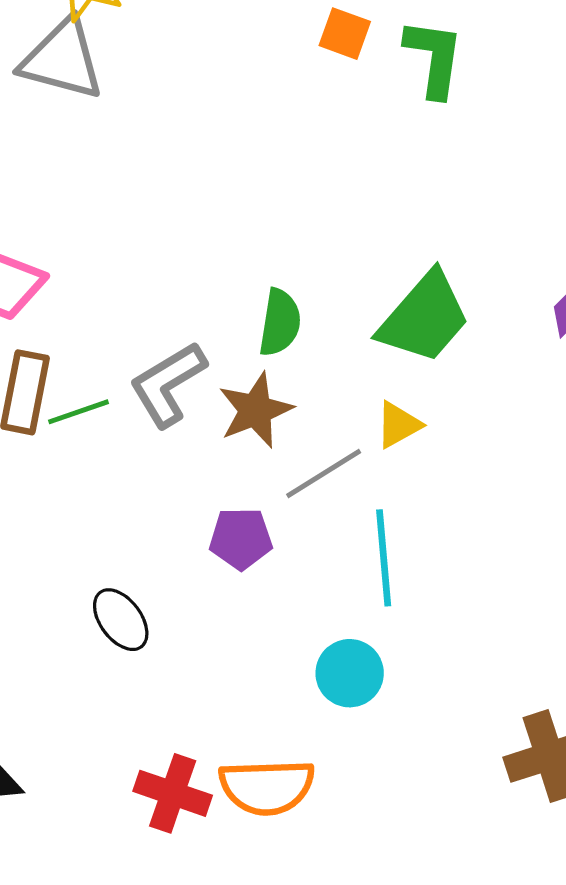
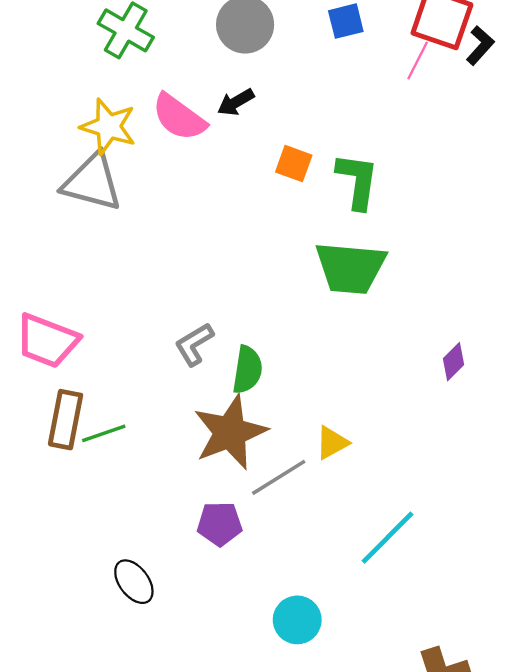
green trapezoid: (424, 318) -> (350, 268), moved, turned 54
gray L-shape: (168, 384) -> (194, 344), moved, size x0.7
brown star: (255, 410) -> (230, 432), size x1.4
cyan line: (384, 558) -> (388, 538), moved, turned 50

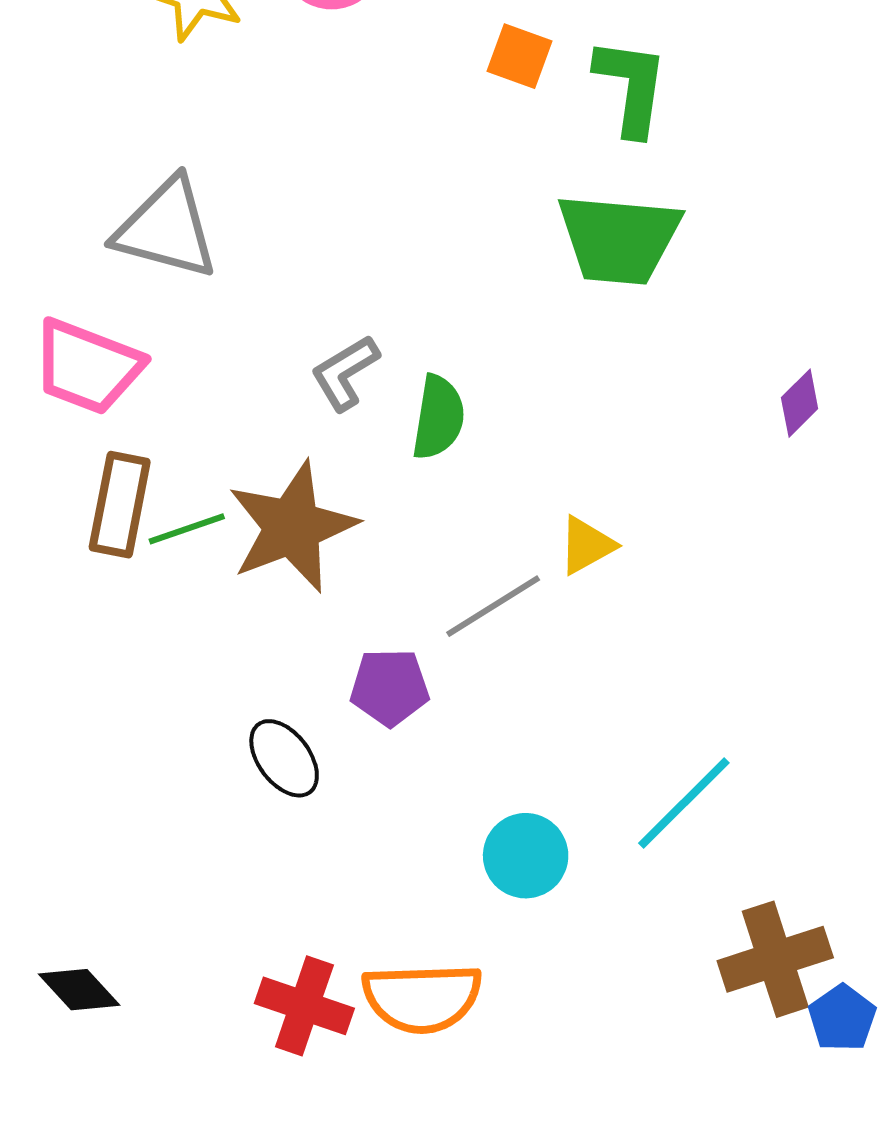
gray triangle: (92, 182) -> (166, 229), moved
brown star: (230, 432) -> (292, 527), moved
cyan line: (388, 538) -> (684, 803), moved
black ellipse: (134, 582) -> (284, 758), moved

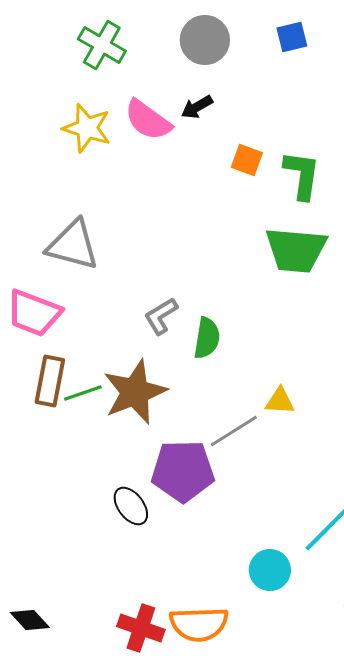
yellow triangle: (586, 545) -> (280, 401), turned 32
purple pentagon: (390, 687) -> (183, 471), size x1.6
cyan circle: (526, 856) -> (270, 570), moved

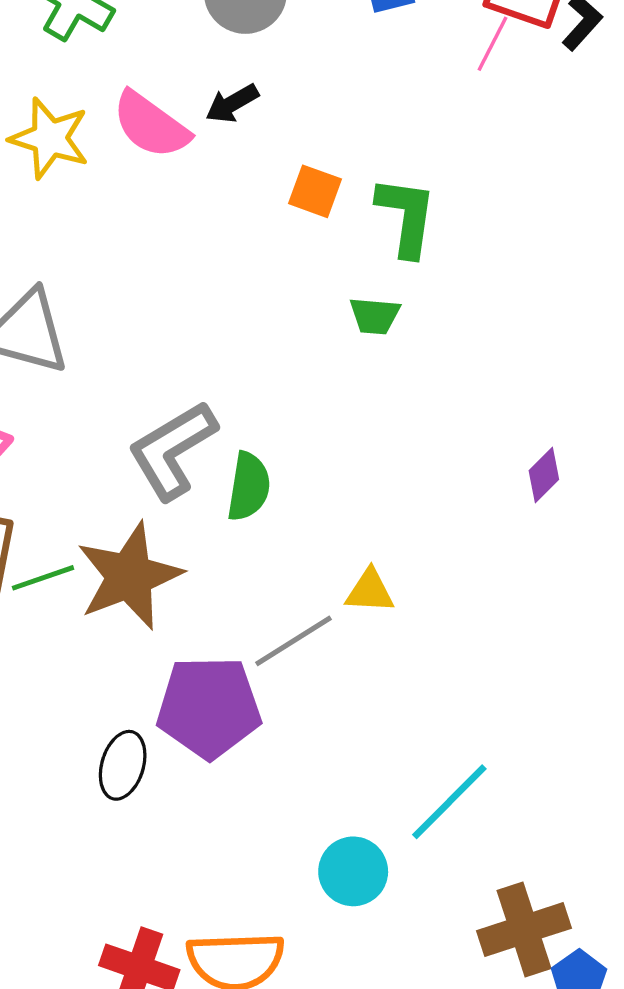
green trapezoid: (296, 250) -> (375, 316), moved, size x0.5
gray L-shape: (161, 316) -> (172, 450), size x1.6
black ellipse: (131, 506) -> (123, 765), turned 54

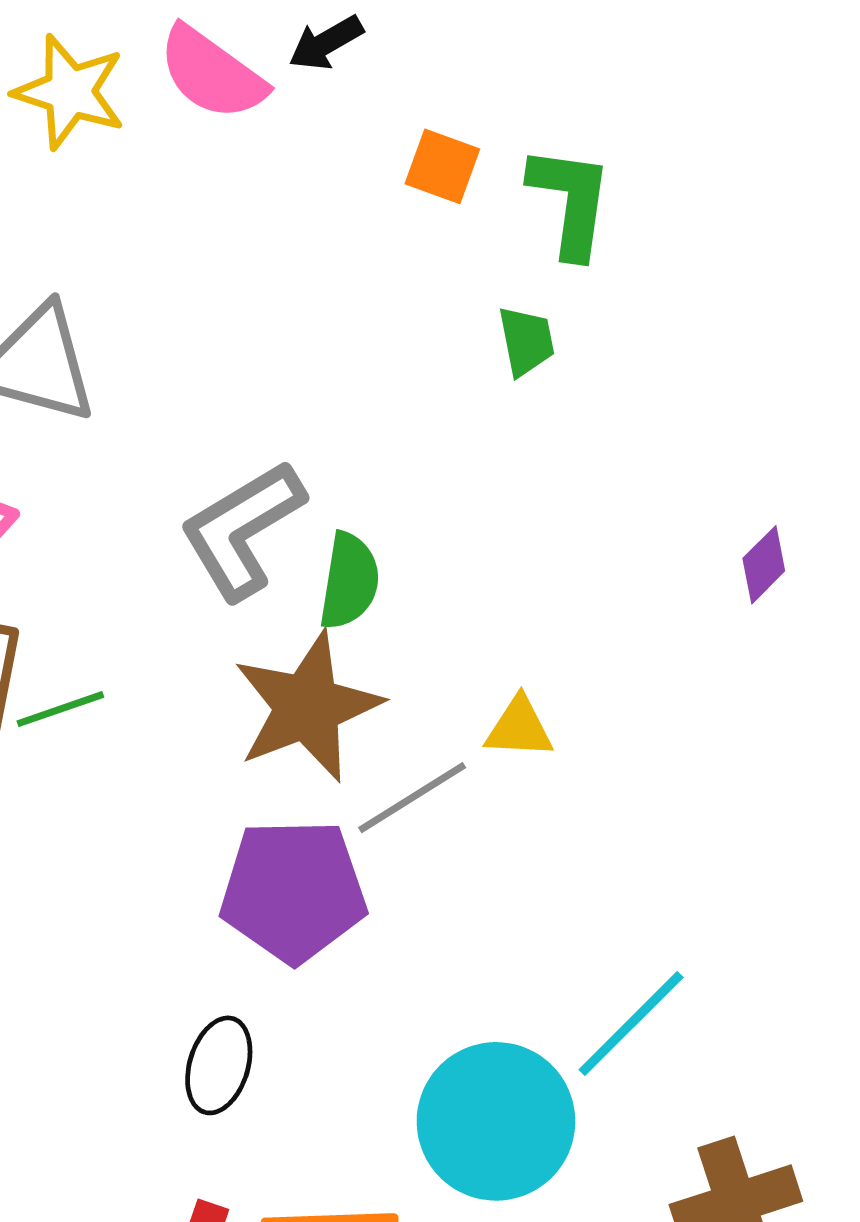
green trapezoid: (375, 316) -> (526, 341), turned -106
brown star: (129, 576) -> (307, 707), moved
black ellipse: (123, 765) -> (219, 1065), moved
cyan circle: (353, 871) -> (496, 1121), size x1.6

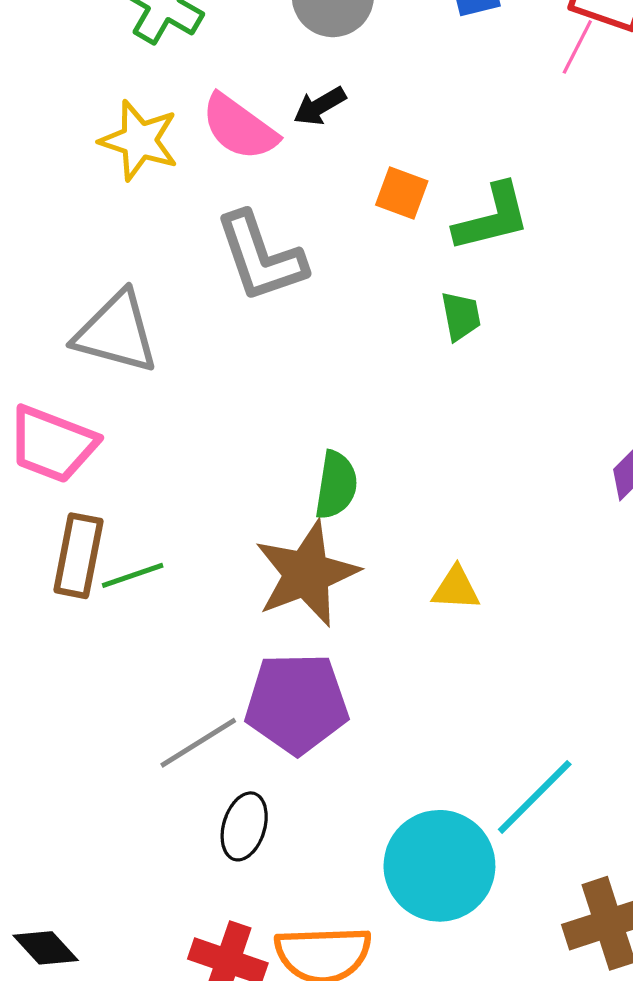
green L-shape: (571, 201) -> (492, 218), turned 68
gray L-shape: (242, 530) -> (261, 257), moved, turned -78
gray line: (412, 798) -> (198, 743), moved

